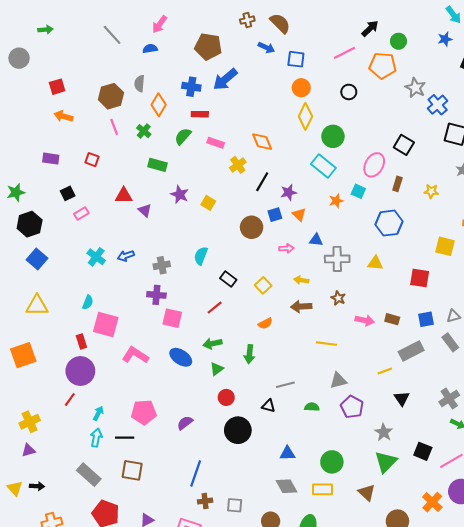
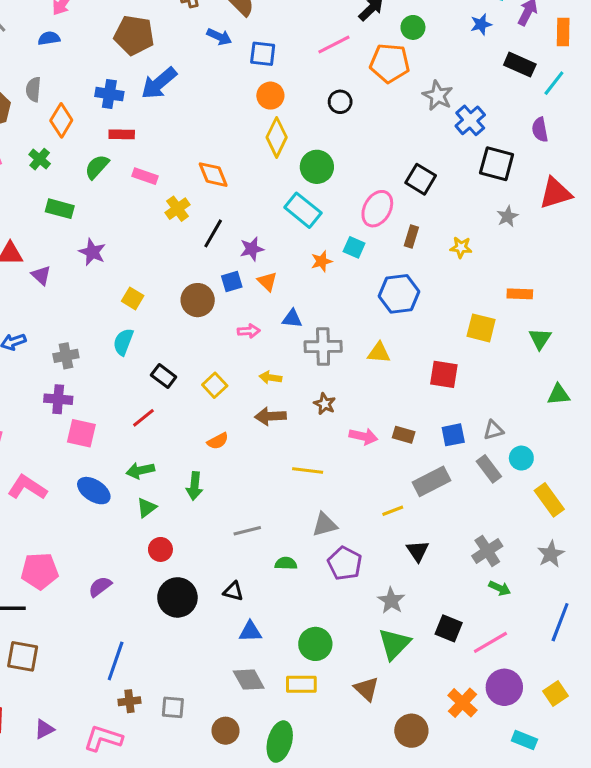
yellow square: (208, 203) -> (133, 298), moved
black triangle: (268, 406) -> (233, 591), moved

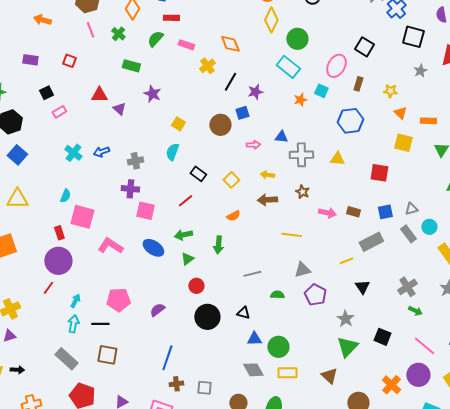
orange triangle: (267, 281) -> (400, 113), moved
pink line: (490, 642) -> (424, 346), moved, turned 70
green circle: (315, 644) -> (278, 347), moved

